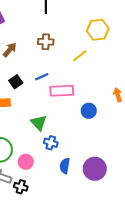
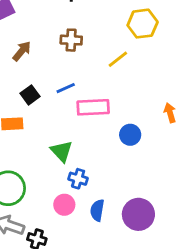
pink circle: (26, 162) -> (64, 205), moved

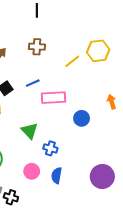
yellow hexagon: (143, 24) -> (98, 51), moved
blue cross: (78, 179) -> (50, 148), moved
purple circle: (138, 214) -> (102, 176), moved

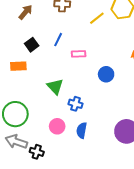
blue line: (33, 83) -> (58, 40), turned -40
pink rectangle: (54, 98) -> (79, 54), size x0.6

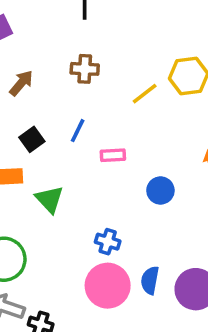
green triangle: (55, 87) -> (49, 199), moved
pink circle: (57, 126) -> (108, 286), moved, size x1.6
blue semicircle: (82, 130) -> (150, 280), moved

